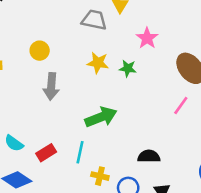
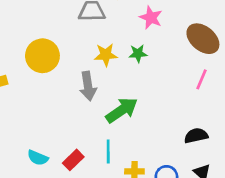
yellow circle: (40, 51) -> (42, 56), size x1.6
gray arrow: (51, 86) -> (88, 86), moved
black semicircle: (149, 156) -> (196, 136), moved

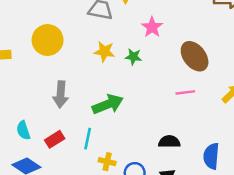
pink line: (202, 79) -> (185, 92), turned 48
gray arrow: (88, 86) -> (61, 94), moved
cyan semicircle: (38, 158) -> (23, 130), turned 36

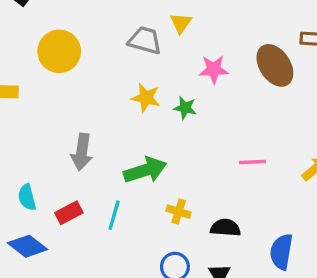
pink star: (152, 27) -> (214, 69), turned 30
yellow circle: (48, 40) -> (59, 51), moved
brown ellipse: (195, 56) -> (275, 65), moved
yellow cross: (107, 162) -> (179, 212), moved

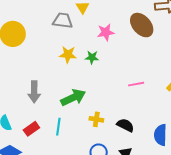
black semicircle: (225, 228) -> (125, 125), turned 30

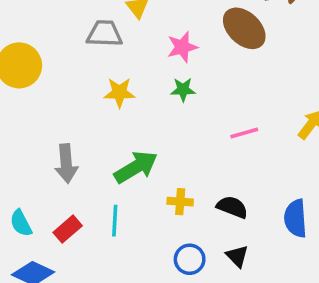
green star: (92, 57) -> (183, 90), moved

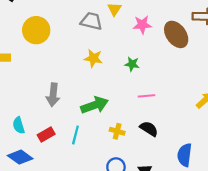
pink star: (182, 47) -> (142, 25), moved
pink line: (244, 133) -> (147, 96), moved
black semicircle: (232, 207) -> (149, 129), moved

